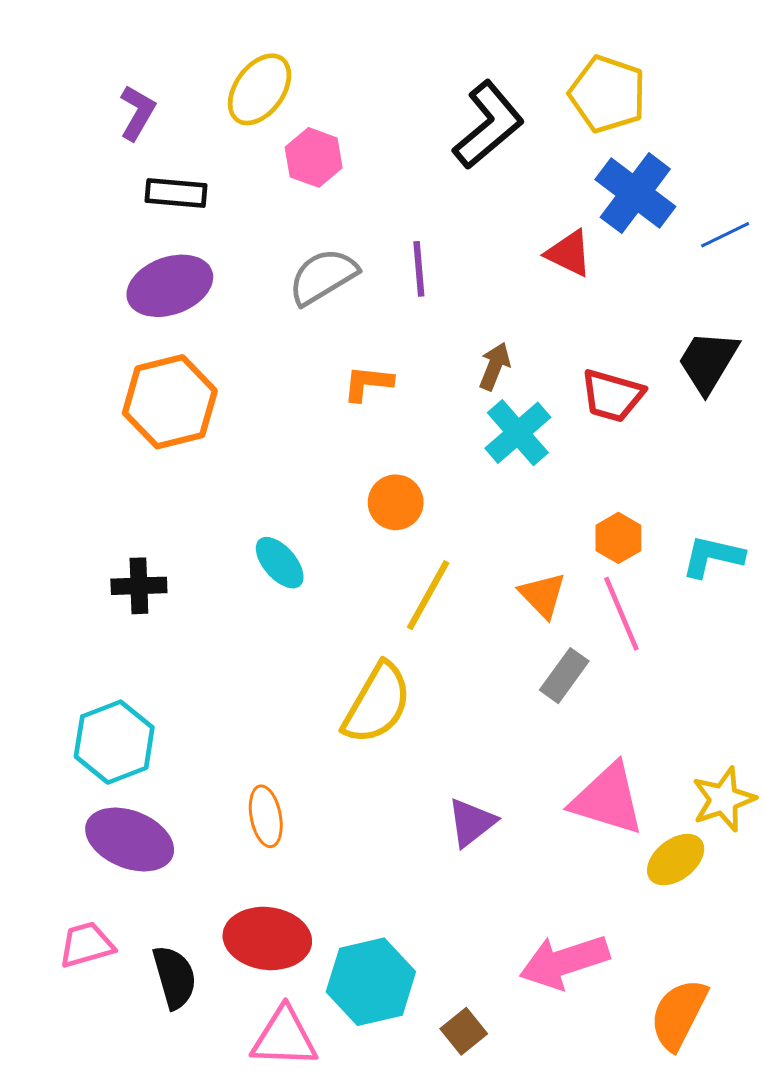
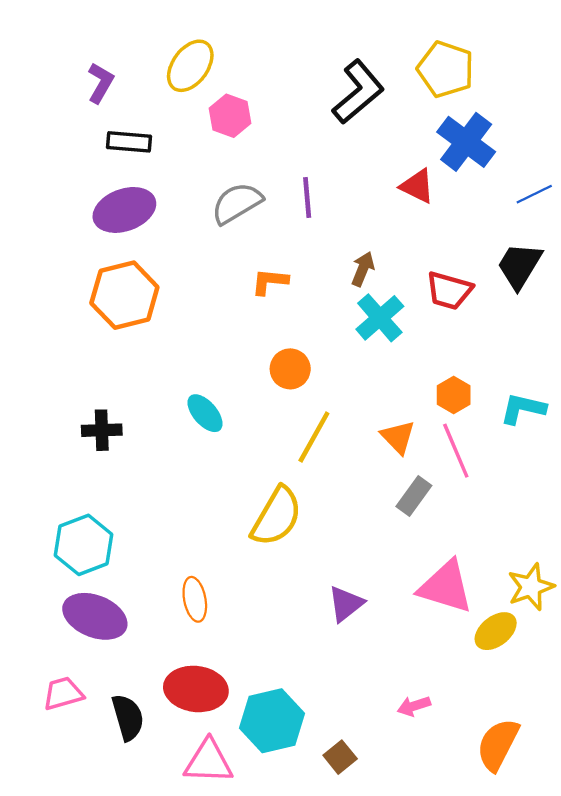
blue line: (725, 235) -> (534, 194), moved
pink arrow: (564, 962) -> (414, 706), size x0.5

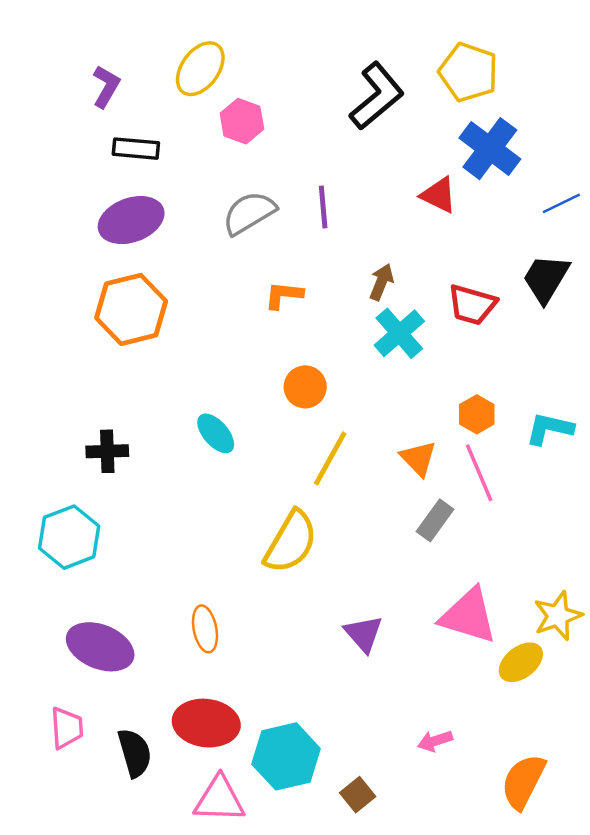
cyan hexagon: (84, 545) -> (69, 537), moved
purple triangle: (346, 604) -> (364, 634), turned -33
pink trapezoid: (63, 694) -> (67, 728), turned 102

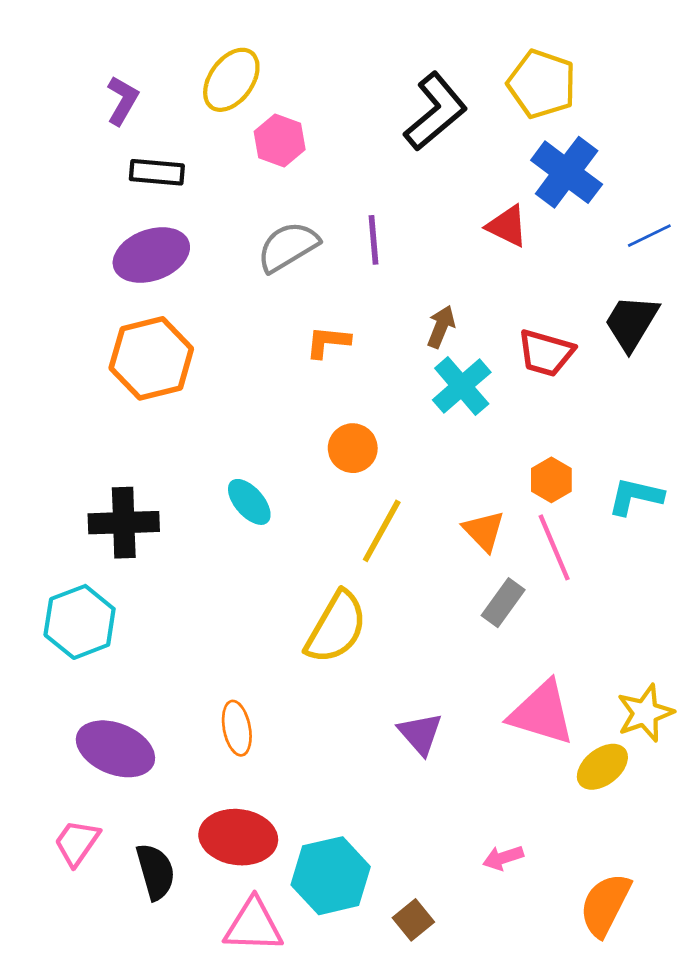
black cross: (107, 451) -> (124, 523), size x1.4
pink trapezoid: (67, 728) -> (77, 843), turned -141

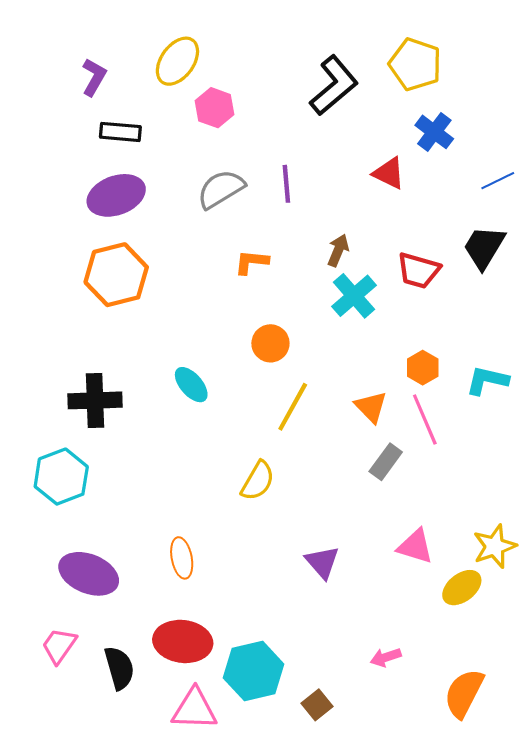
blue cross: (567, 172) -> (434, 132), size x0.7
yellow semicircle: (336, 627) -> (258, 481), size x0.7
pink triangle: (542, 713) -> (415, 546), size x0.7

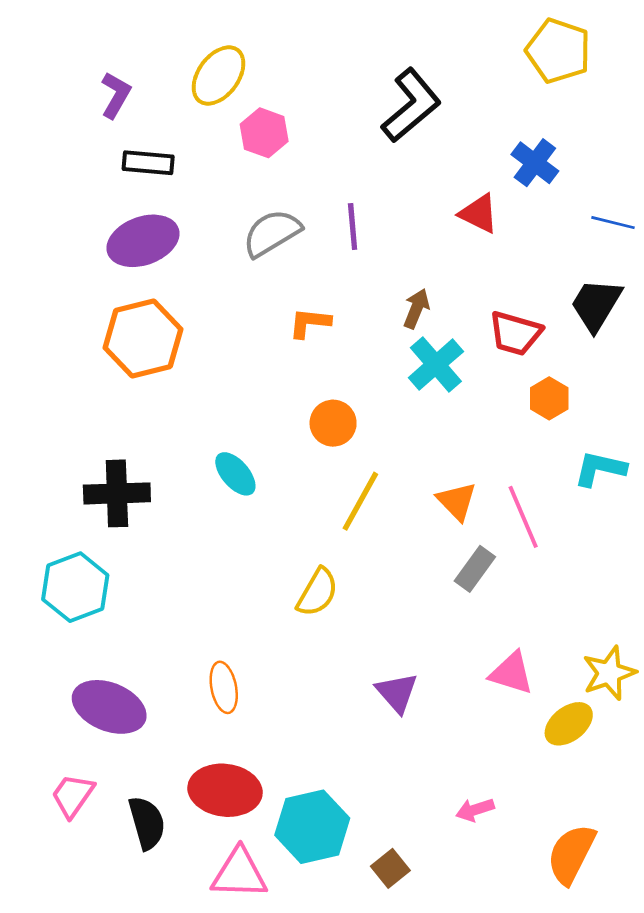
yellow pentagon: (415, 64) -> (558, 51), moved
blue line: (498, 181) -> (613, 223), turned 40
orange hexagon: (423, 368) -> (549, 398), moved

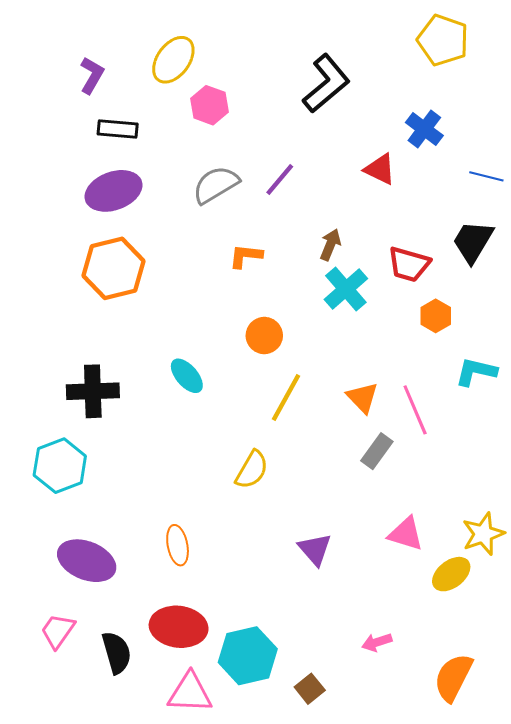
purple line: (353, 227) -> (280, 180), turned 45

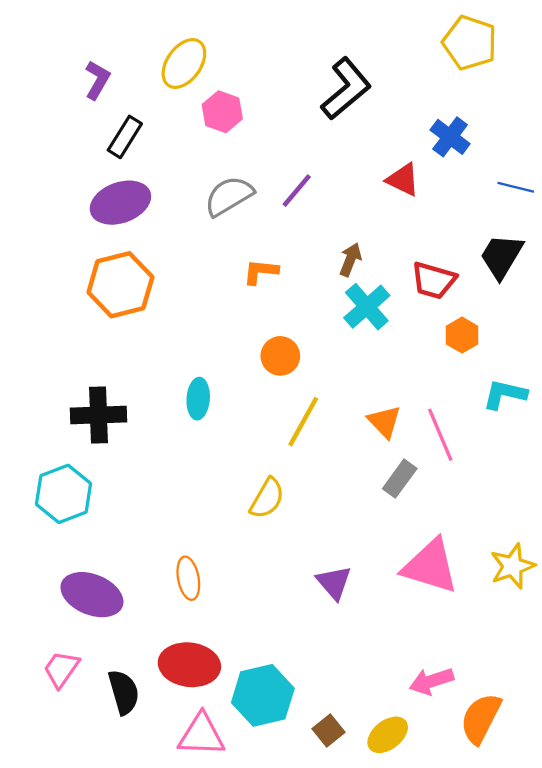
black rectangle: (118, 129) -> (125, 137), turned -63
cyan ellipse: (187, 376) -> (198, 399), turned 45
pink triangle: (406, 534) -> (430, 566), size x1.5
yellow ellipse: (451, 574) -> (388, 735), moved
pink arrow: (377, 642) -> (431, 681), moved, size x1.4

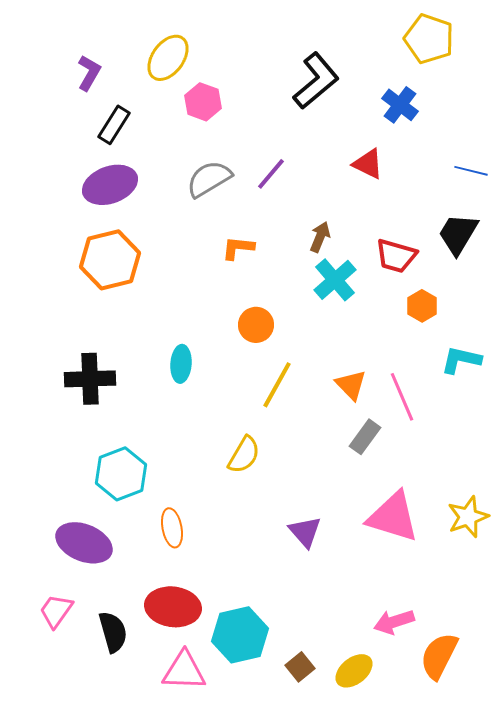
blue cross: (450, 137) -> (400, 105), moved
cyan hexagon: (63, 494) -> (121, 474), moved

